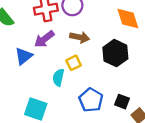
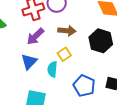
blue triangle: (24, 56) -> (29, 62), moved

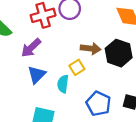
brown arrow: (67, 31) -> (91, 48), moved
purple arrow: (35, 36) -> (31, 48), moved

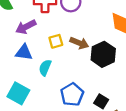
yellow square: (77, 67) -> (56, 41), moved
blue triangle: (37, 75) -> (24, 52), turned 36

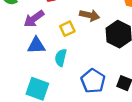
brown arrow: (79, 43) -> (90, 15), moved

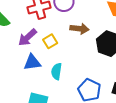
yellow square: (67, 29) -> (50, 41), moved

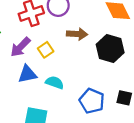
cyan semicircle: (57, 71) -> (55, 82), turned 105

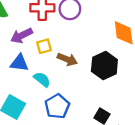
brown arrow: (77, 34) -> (67, 59), moved
blue pentagon: (92, 101) -> (57, 106), moved

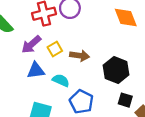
black hexagon: (104, 65) -> (116, 70), moved

